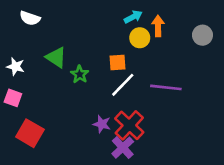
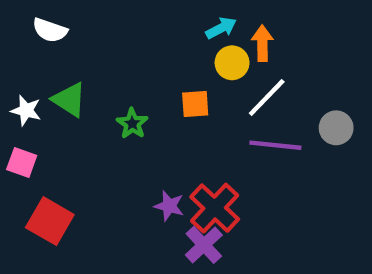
gray circle: (202, 35) -> (336, 128), moved
green triangle: (56, 57) -> (69, 100), moved
white line: (123, 85) -> (267, 97), moved

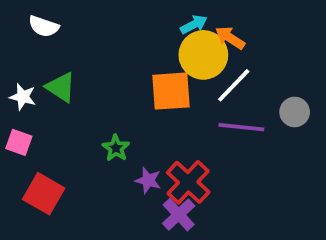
orange arrow: (262, 43) -> (230, 38), turned -56
yellow circle: (232, 63) -> (203, 55), size x1.6
orange square: (195, 104) -> (171, 91), size x1.6
green star: (132, 123) -> (116, 148), moved

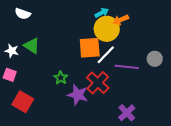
orange arrow: (230, 38) -> (121, 20), turned -56
white line: (234, 85) -> (106, 55), moved
purple star: (148, 180) -> (78, 95), size x1.5
red cross: (188, 182) -> (98, 83), moved
purple cross: (179, 215) -> (127, 113), moved

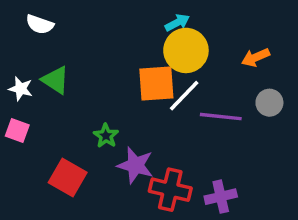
orange arrow: (121, 20) -> (256, 57), moved
red cross: (98, 83) -> (170, 190), moved, turned -30
red square: (23, 102) -> (68, 177), moved
purple cross: (127, 113) -> (221, 197), turned 30

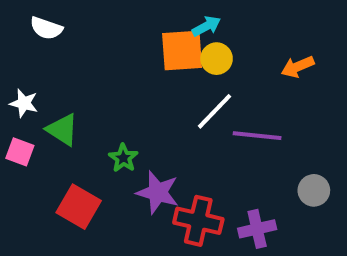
yellow circle: (186, 50) -> (217, 59), size x0.6
green triangle: (55, 80) -> (62, 130), moved
orange square: (156, 84) -> (182, 50), moved
gray circle: (269, 103) -> (314, 190), moved

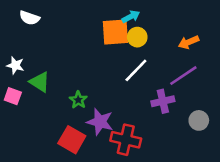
purple line: (257, 136) -> (183, 76), moved, turned -40
red square: (79, 207) -> (72, 140), moved
purple cross: (257, 229) -> (163, 101), moved

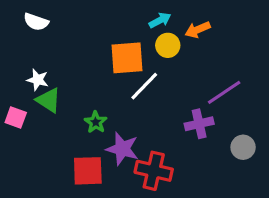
orange square: (115, 32) -> (127, 58), moved
orange arrow: (189, 42) -> (198, 30), moved
white star: (15, 65) -> (38, 80), moved
white line: (136, 70) -> (144, 86), moved
red square: (72, 140) -> (88, 171), turned -32

